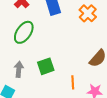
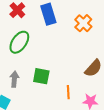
green square: (46, 66) -> (41, 76), turned 30

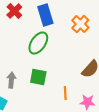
green ellipse: (19, 42) -> (38, 43), moved

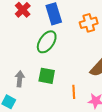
orange cross: (80, 24) -> (89, 23), turned 30

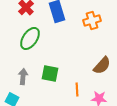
green ellipse: (47, 42) -> (30, 38), moved

